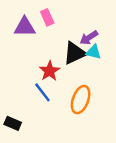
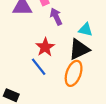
purple arrow: (89, 38) -> (56, 17), moved, turned 98
black triangle: (75, 53) -> (79, 49), moved

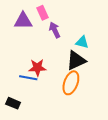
red star: (45, 47) -> (37, 68), moved, turned 30
blue line: (39, 67) -> (28, 78), moved, turned -42

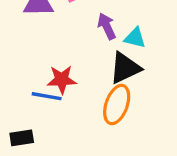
purple arrow: (55, 30) -> (107, 26), moved
black rectangle: (13, 103) -> (22, 138), turned -32

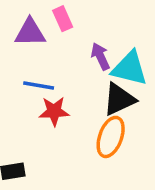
cyan triangle: (135, 38) -> (129, 68), size x1.6
blue line: (47, 96) -> (39, 86), moved

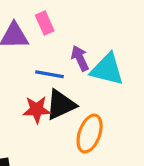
blue line: (39, 86) -> (49, 74), moved
black triangle: (119, 99) -> (61, 105), moved

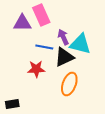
pink rectangle: (45, 23) -> (41, 15), size x1.5
black triangle: (61, 105) -> (64, 57), moved

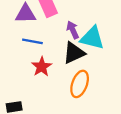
blue line: (44, 47) -> (32, 41), moved
red star: (36, 69) -> (42, 67), turned -30

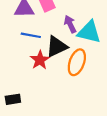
black triangle: (74, 53) -> (57, 47), moved
orange ellipse: (80, 84) -> (77, 62), moved

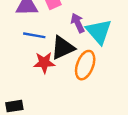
cyan triangle: (89, 32) -> (99, 32), turned 35
red star: (40, 60) -> (44, 63), turned 30

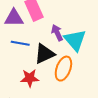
red star: (44, 63) -> (30, 78), moved

